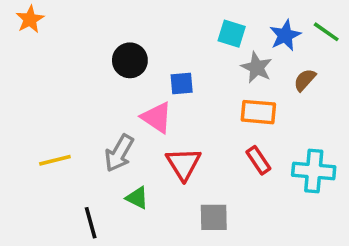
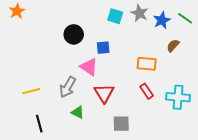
cyan square: (232, 34) -> (115, 16), moved
gray star: (257, 67) -> (140, 13), moved
black line: (91, 223) -> (39, 124), moved

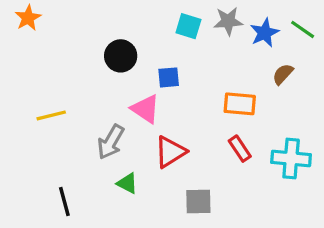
gray star: (140, 13) -> (228, 21), turned -30
yellow line: (31, 91) -> (51, 115), moved
red triangle: (104, 93) -> (170, 152), turned 30

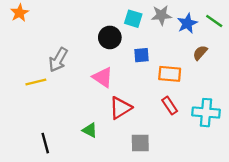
black circle: (121, 56) -> (110, 37), moved
blue square: (169, 77) -> (141, 55), moved
gray arrow: (111, 142) -> (58, 60), moved

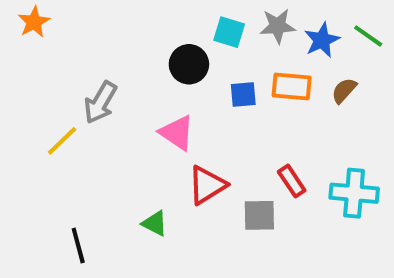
orange rectangle: (170, 74) -> (292, 86), moved
yellow line: (36, 82) -> (62, 141), turned -30
gray square: (140, 143) -> (259, 215), moved

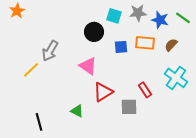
blue star: (322, 40) -> (160, 20), turned -30
cyan cross: (354, 193) -> (176, 78), moved, turned 30

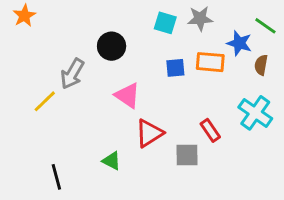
blue star: (160, 20) -> (239, 43), moved
black circle: (94, 32) -> (112, 46), moved
brown semicircle: (171, 45) -> (261, 65), moved, turned -32

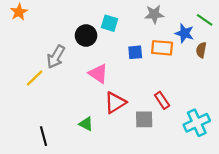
cyan square: (165, 23) -> (110, 23), moved
cyan cross: (255, 113) -> (197, 123), moved, turned 30

